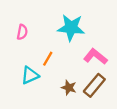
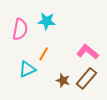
cyan star: (71, 28) -> (47, 21), moved, size x0.7
pink semicircle: (22, 32) -> (20, 29), size x1.5

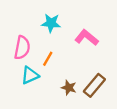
pink semicircle: (20, 29) -> (22, 48), moved
pink L-shape: (87, 52) -> (87, 38), moved

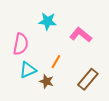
orange line: (48, 59) -> (56, 62), moved
brown star: (69, 88) -> (46, 81), moved

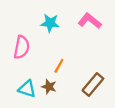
pink L-shape: (81, 35) -> (90, 21), moved
cyan triangle: (28, 70) -> (27, 89), moved, turned 42

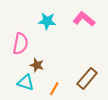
orange line: (59, 66) -> (54, 89), moved
brown star: (49, 87) -> (37, 65), moved

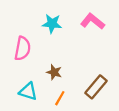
brown star: (37, 65) -> (54, 72), moved

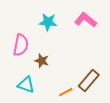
brown star: (54, 72) -> (42, 61), moved
orange line: (60, 98) -> (66, 92), moved, turned 32

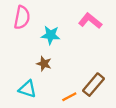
cyan star: (48, 22) -> (51, 35), moved
pink semicircle: (21, 45) -> (22, 17), moved

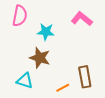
brown star: (44, 64) -> (40, 58), size x1.5
brown rectangle: (94, 85) -> (85, 77), turned -50

